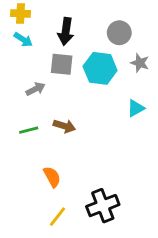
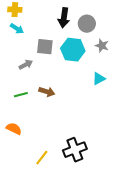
black arrow: (66, 31) -> (64, 18), moved
orange semicircle: (52, 177) -> (14, 129), moved, turned -35

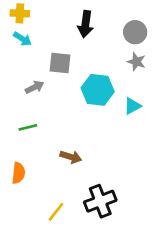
gray circle: (87, 24) -> (135, 32), moved
cyan hexagon: (73, 50) -> (98, 90), moved
brown arrow: (47, 92) -> (71, 157), moved
orange semicircle: (14, 129) -> (18, 173), turned 70

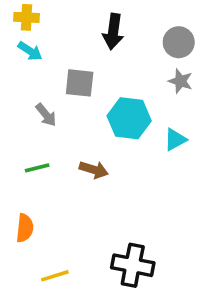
gray arrow: (35, 87) -> (46, 115), turned 78
brown arrow: (71, 157) -> (94, 170), moved
black cross: (100, 201) -> (133, 265), turned 32
yellow line: (56, 212) -> (55, 276), moved, turned 35

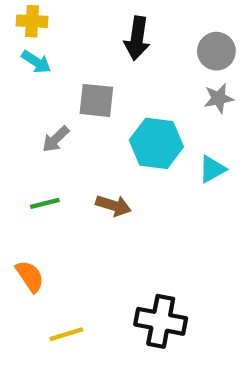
gray star: (180, 81) -> (219, 98), turned -30
gray arrow: (46, 115) -> (56, 139), turned 85
orange semicircle: (25, 228) -> (30, 276), turned -40

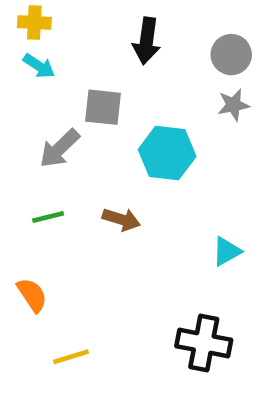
gray arrow: (56, 139) -> (60, 148), size x1.4
cyan triangle: (212, 169) -> (227, 251), moved
black cross: (161, 321) -> (204, 343), moved

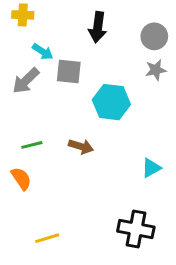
cyan arrow: (39, 66) -> (43, 52), moved
gray arrow: (60, 148) -> (26, 81), moved
orange semicircle: (32, 295) -> (21, 179), moved

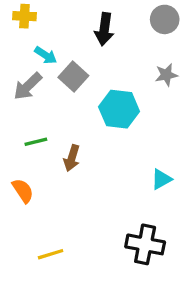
gray circle: (154, 36) -> (165, 19), moved
gray square: (69, 72) -> (73, 76), turned 36
green line: (32, 145) -> (36, 142), moved
brown arrow: (81, 146) -> (72, 158), moved, turned 90

